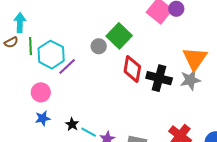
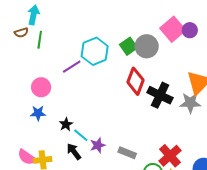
green square: (119, 36) -> (128, 46), size x0.7
gray circle: (99, 46) -> (147, 46), moved, size x1.5
cyan hexagon: (51, 55) -> (95, 51), moved

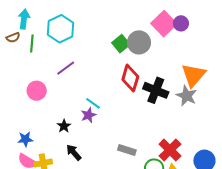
cyan hexagon: (95, 51) -> (61, 29), moved
gray star: (190, 103) -> (187, 96), turned 30
blue star: (38, 113) -> (25, 139), moved
cyan line: (81, 135) -> (93, 103), moved
purple star: (98, 145) -> (89, 115), moved

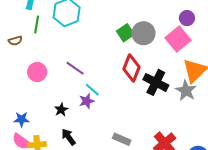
pink square: (164, 24) -> (178, 39), moved
brown semicircle: (13, 38) -> (15, 41), moved
purple line: (66, 68) -> (75, 68), moved, turned 66

